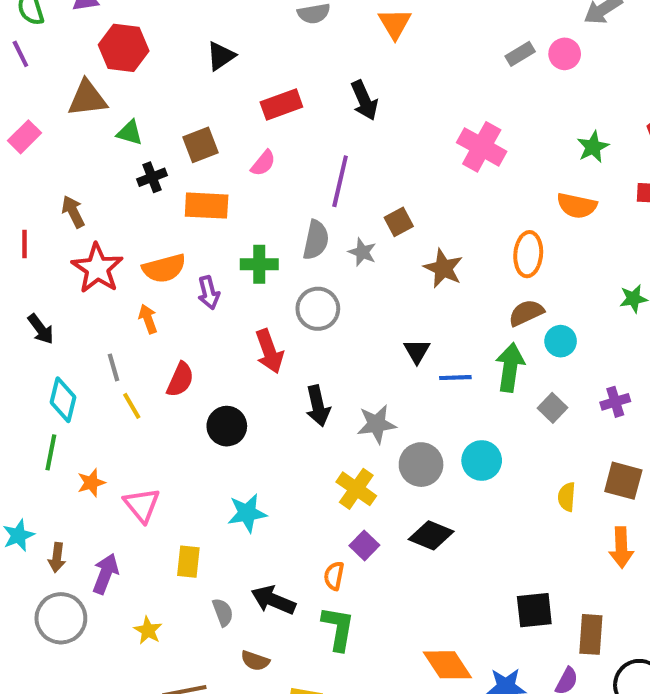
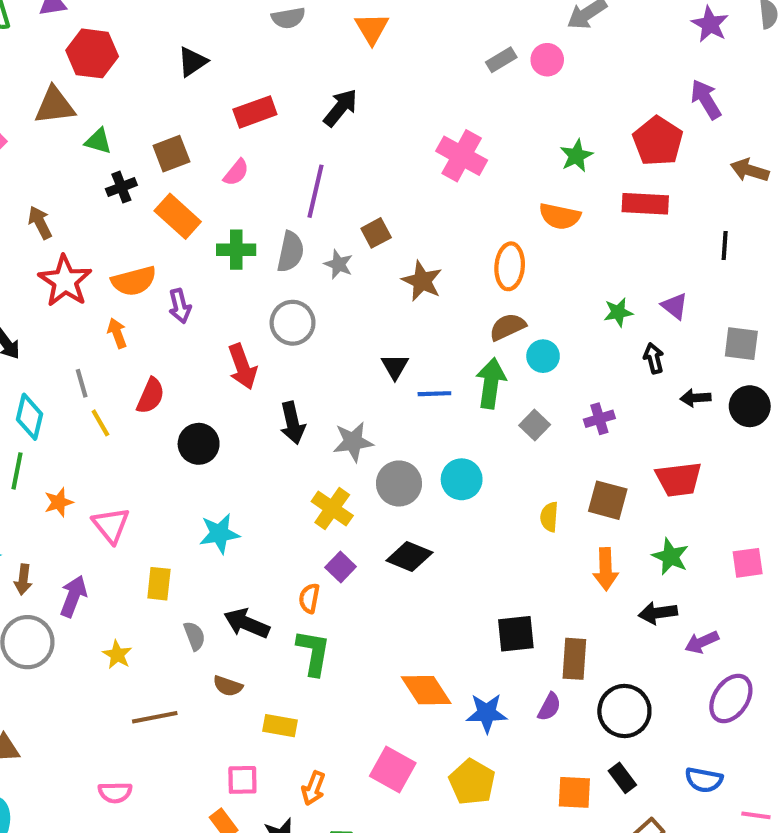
black arrow: (364, 100) -> (341, 108), turned -117
orange rectangle: (207, 206) -> (178, 216), turned 39
green cross: (259, 264) -> (236, 250), moved

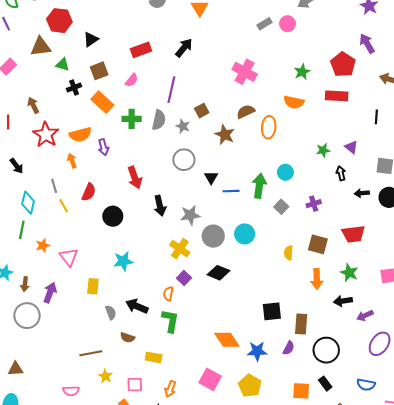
black triangle: (192, 62) -> (91, 39), moved
gray circle: (293, 323) -> (184, 160), moved
brown semicircle: (508, 327) -> (246, 112), moved
yellow star: (117, 655) -> (105, 376), moved

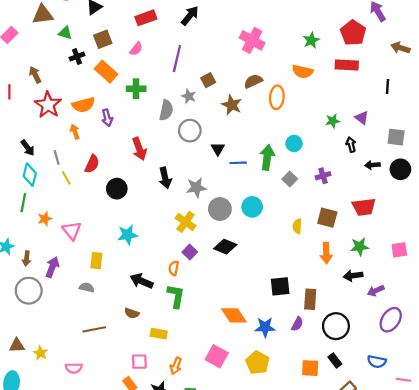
gray semicircle: (159, 120) -> (166, 110), moved
black arrow: (17, 166) -> (28, 148), moved
green star: (349, 273) -> (360, 247), turned -30
gray semicircle: (111, 312) -> (87, 287), moved, turned -56
yellow star: (105, 376) -> (41, 353), moved

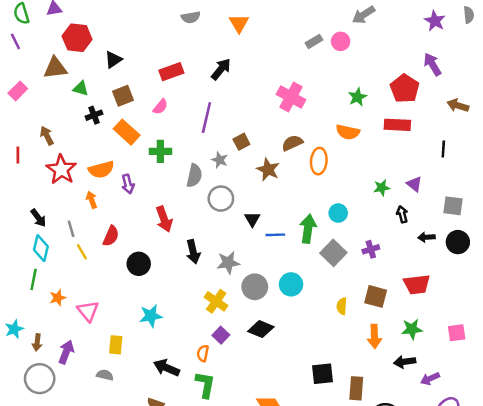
gray square: (290, 179) -> (333, 253), size x1.5

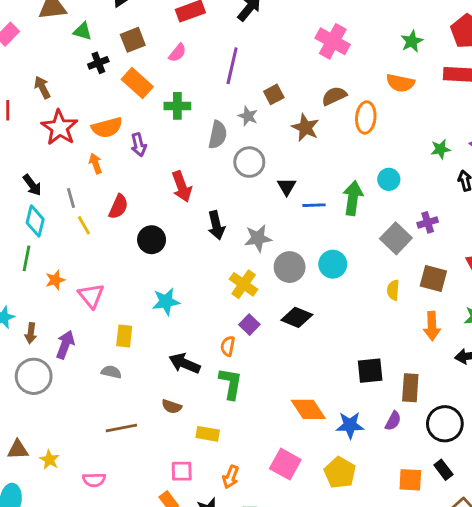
gray square: (333, 253) -> (396, 238), moved

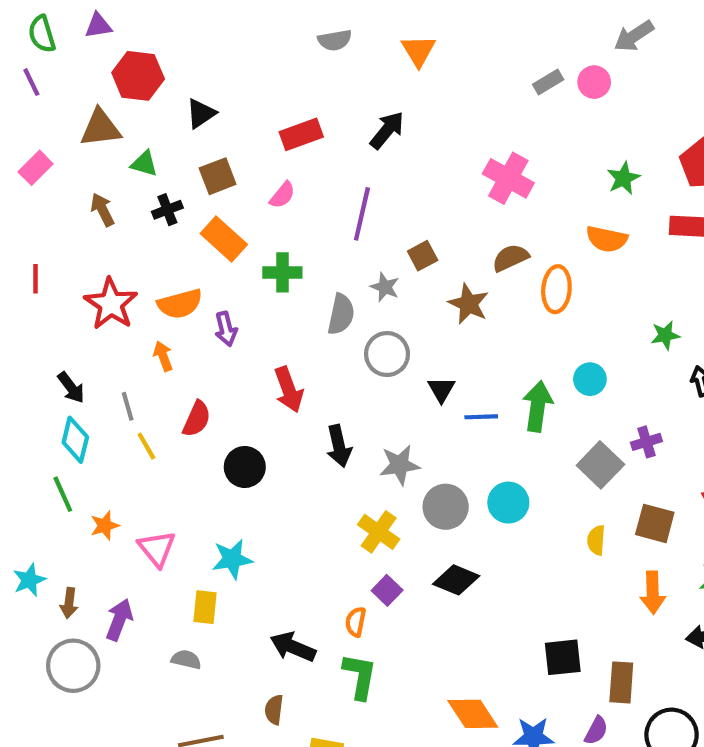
brown arrow: (42, 87) -> (103, 210), moved
green line: (26, 258) -> (63, 494), turned -35
cyan star: (166, 302) -> (232, 559), moved
brown semicircle: (172, 406) -> (274, 710), turned 78

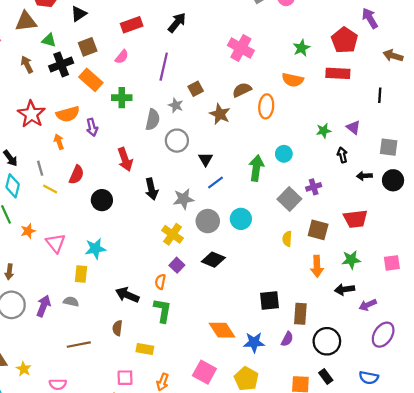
black cross: (167, 210) -> (61, 64), size x1.5
blue line: (481, 417) -> (215, 182), moved, turned -35
yellow line: (146, 446) -> (50, 189), turned -32
purple arrow: (119, 620) -> (43, 306), moved

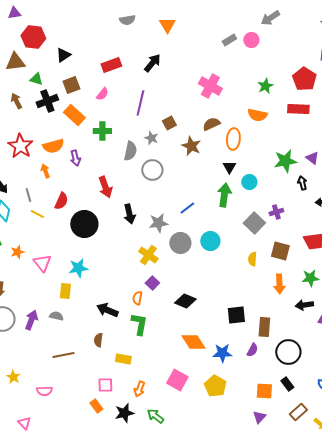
green star: (324, 131) -> (285, 161), size x1.6
black triangle: (206, 159) -> (229, 167), moved
black circle: (102, 200) -> (84, 224), size x1.4
black diamond: (213, 260) -> (185, 301), moved

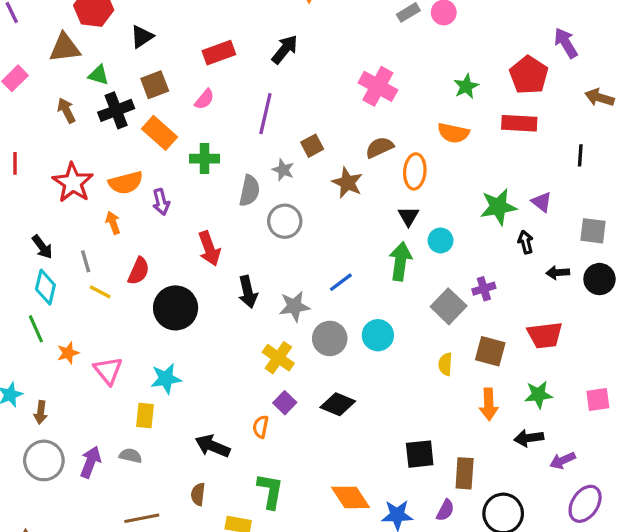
black diamond: (185, 301) -> (338, 404), moved
green L-shape: (139, 324) -> (270, 491), moved

